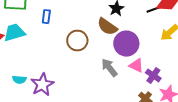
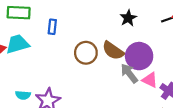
brown semicircle: (107, 27) -> (113, 51), moved
gray arrow: (109, 68) -> (129, 73), moved

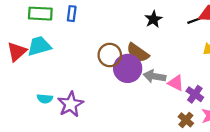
blue rectangle: (52, 27) -> (72, 14), moved
purple circle: (139, 56) -> (128, 68), moved
gray arrow: (129, 73) -> (155, 76), turned -42

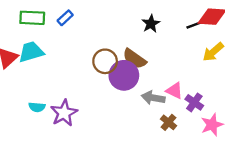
blue rectangle: (72, 14) -> (65, 18), turned 40
gray arrow: (155, 76) -> (153, 98), moved
brown cross: (186, 120) -> (168, 122), moved

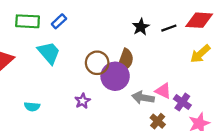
black line: (194, 25) -> (169, 28), moved
cyan trapezoid: (31, 52) -> (49, 53), moved, turned 65
brown semicircle: (134, 59) -> (125, 61), turned -105
purple star: (64, 113) -> (83, 101), moved, size x0.6

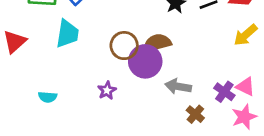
cyan trapezoid: (49, 53) -> (67, 34), turned 50
brown semicircle: (125, 61) -> (157, 43), turned -125
pink triangle: (163, 91) -> (245, 86), moved

